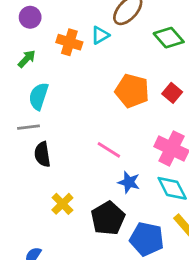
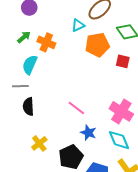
orange cross: (69, 42) -> (46, 42), moved
orange pentagon: (132, 91) -> (97, 45), moved, turned -30
red square: (172, 93) -> (123, 61), moved, turned -32

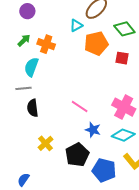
cyan diamond: (119, 140) -> (123, 135), turned -45

